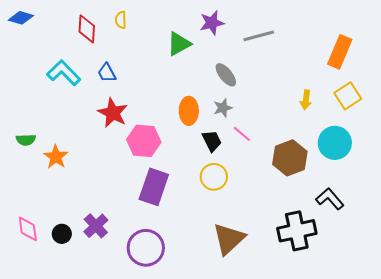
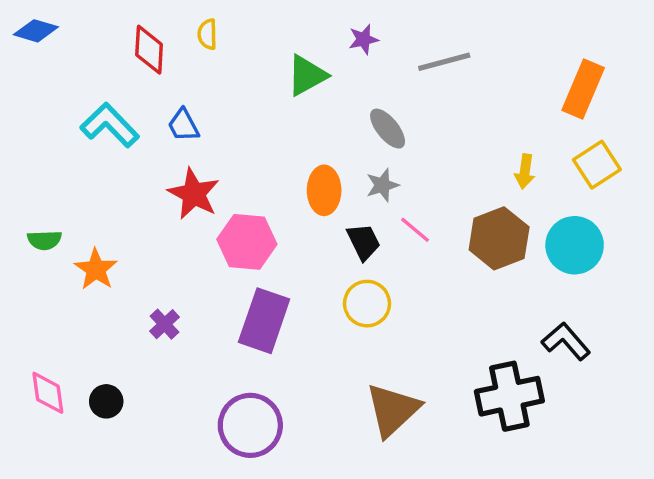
purple star: (212, 23) -> (364, 39), size x0.7
brown hexagon: (290, 158) -> (499, 238), moved
purple cross: (96, 226) -> (165, 324), moved, size x0.7

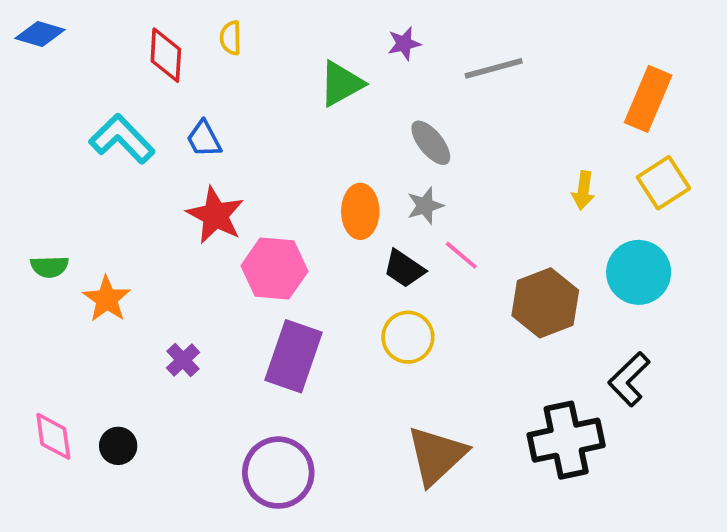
brown hexagon: (499, 238) -> (545, 303), moved
black trapezoid: (364, 242) -> (404, 269), turned 150
black L-shape: (566, 341) -> (629, 379), turned -93

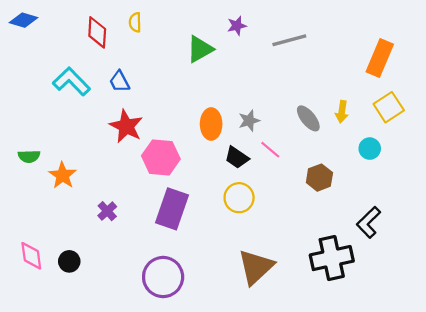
gray ellipse: (431, 143) -> (308, 118), moved
cyan circle: (639, 272) -> (370, 149), moved, size x0.6
brown hexagon: (545, 303) -> (319, 178), size x0.7

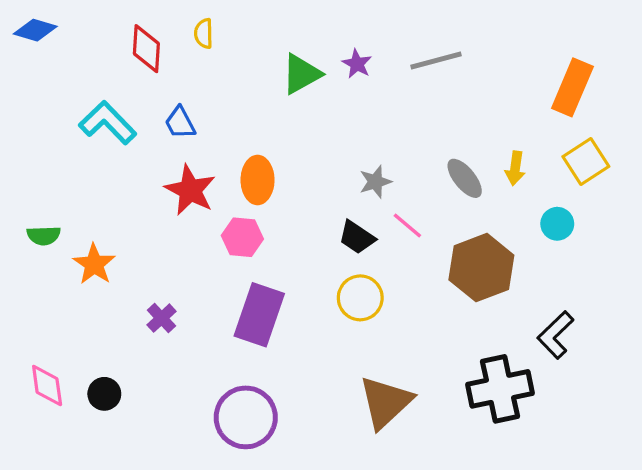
purple star: (237, 26) -> (357, 64), moved, turned -30
orange ellipse: (211, 124) -> (258, 180), moved
pink hexagon: (161, 157) -> (242, 237), size x0.7
brown hexagon: (319, 178) -> (481, 268), size x1.6

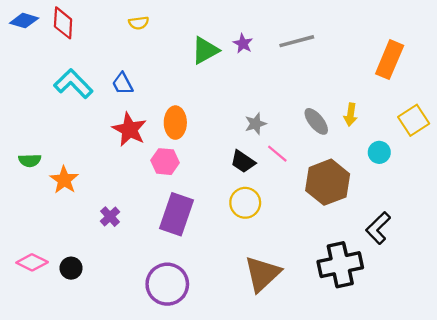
yellow semicircle: (204, 34) -> (139, 23), turned -96
red diamond: (146, 49) -> (63, 23), moved
yellow square: (586, 161) -> (414, 120), moved
pink diamond: (47, 385) -> (32, 262), turned -56

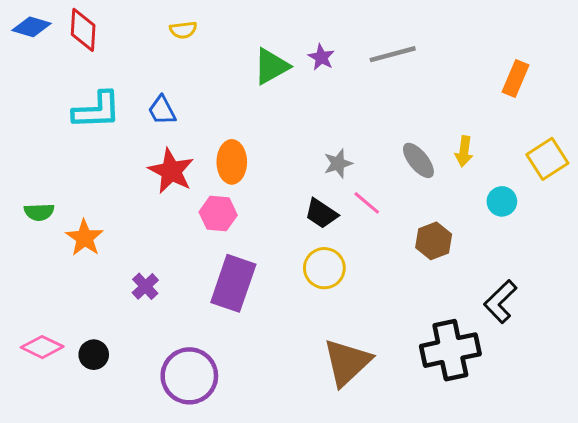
orange rectangle: (390, 60) -> (516, 78), size x0.7
cyan L-shape: (73, 84) -> (97, 110), turned 132
brown hexagon: (328, 182) -> (434, 241), size x0.6
purple circle: (167, 284) -> (189, 376), moved

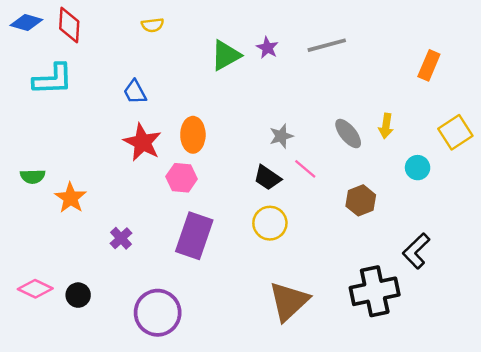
cyan L-shape: (97, 110) -> (53, 79), moved

